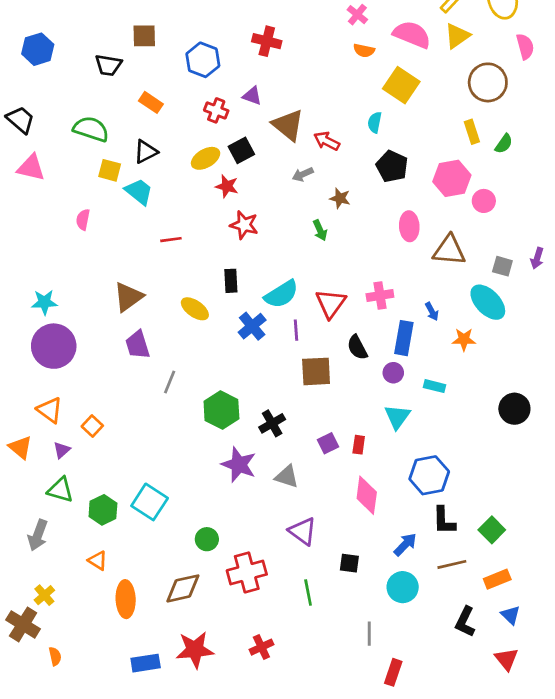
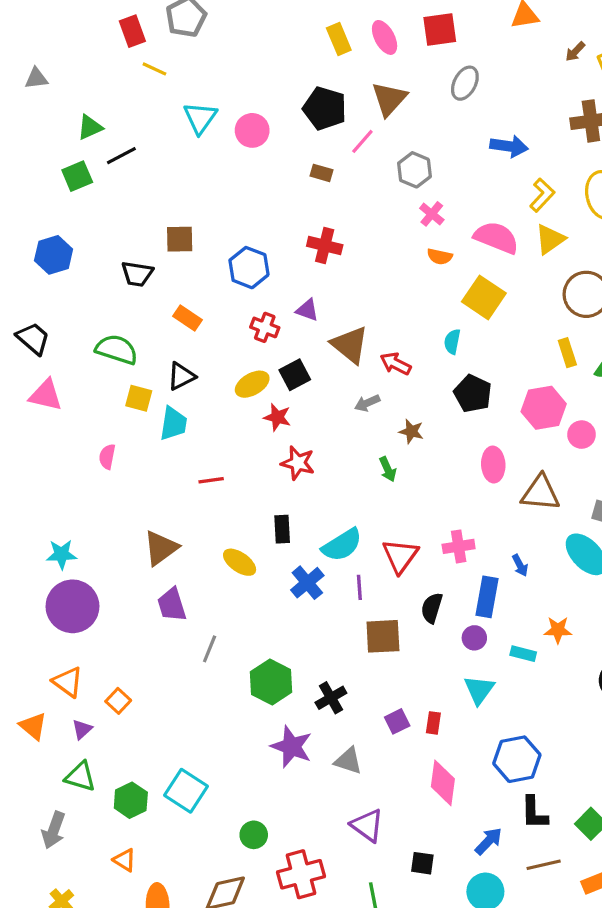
cyan trapezoid: (139, 192) -> (173, 424), turned 60
orange star: (464, 339) -> (558, 630), moved
black semicircle: (357, 347) -> (432, 608), turned 45

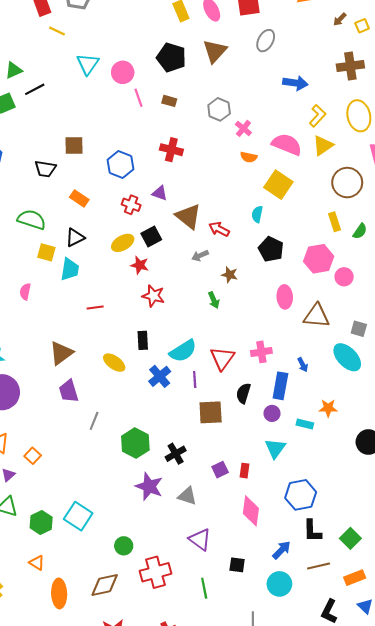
pink line: (362, 141) -> (139, 98), moved, turned -60
gray hexagon: (414, 170) -> (219, 109), moved

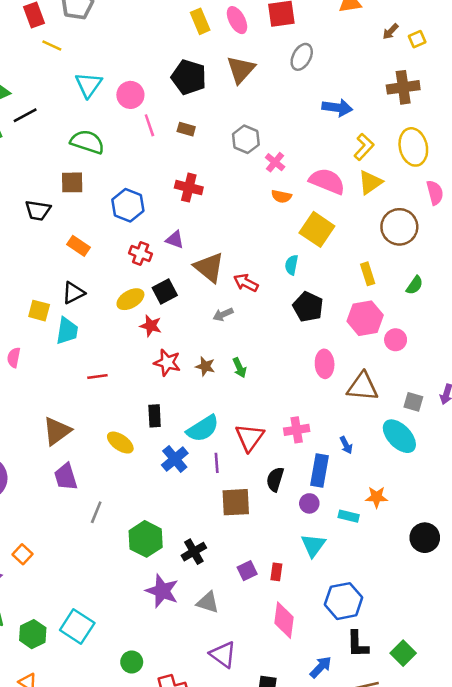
green semicircle: (32, 220) -> (87, 142), moved
yellow rectangle: (334, 222) -> (368, 274), moved
brown star: (230, 275) -> (205, 366), moved

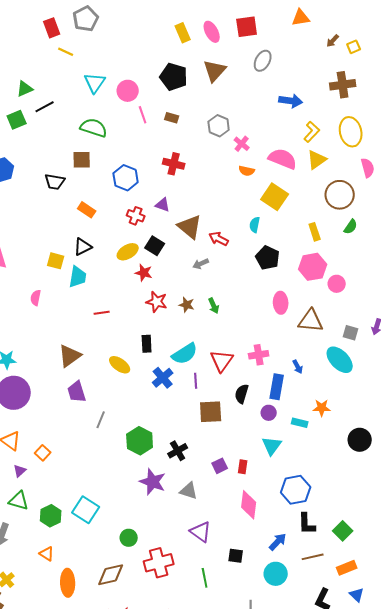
green semicircle: (415, 285) -> (351, 227), moved
black square: (165, 292) -> (155, 246), turned -30

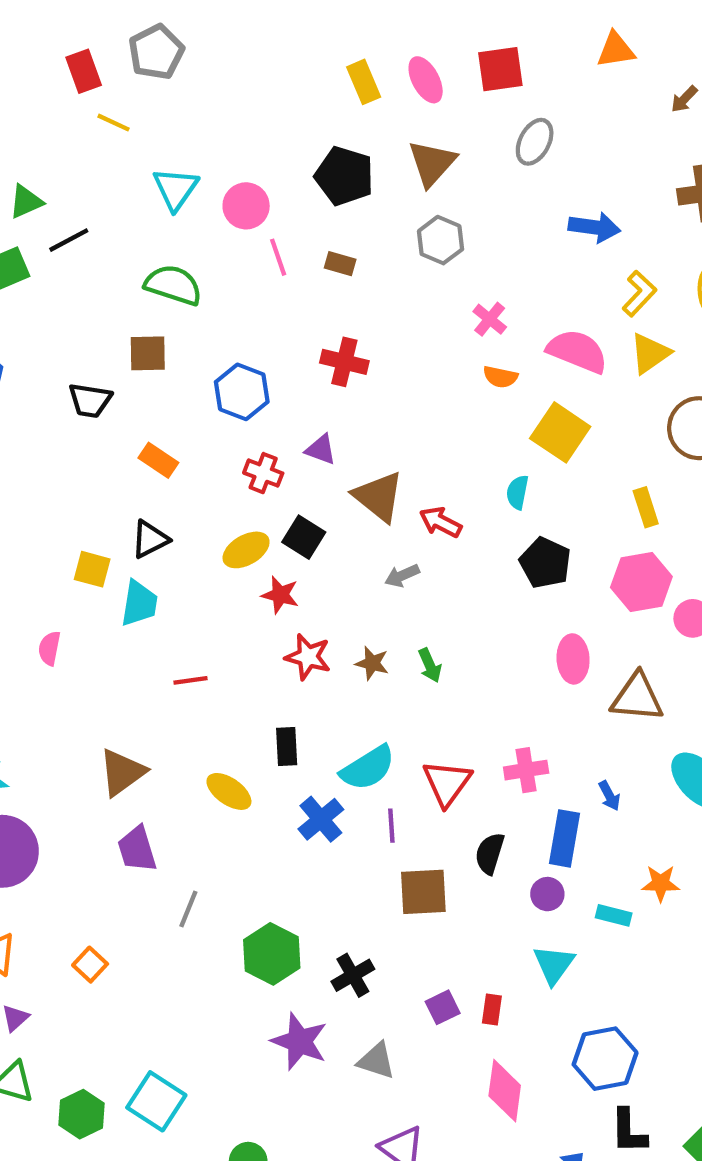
gray hexagon: (219, 126) -> (441, 240), moved
orange square: (43, 453) -> (90, 965), moved

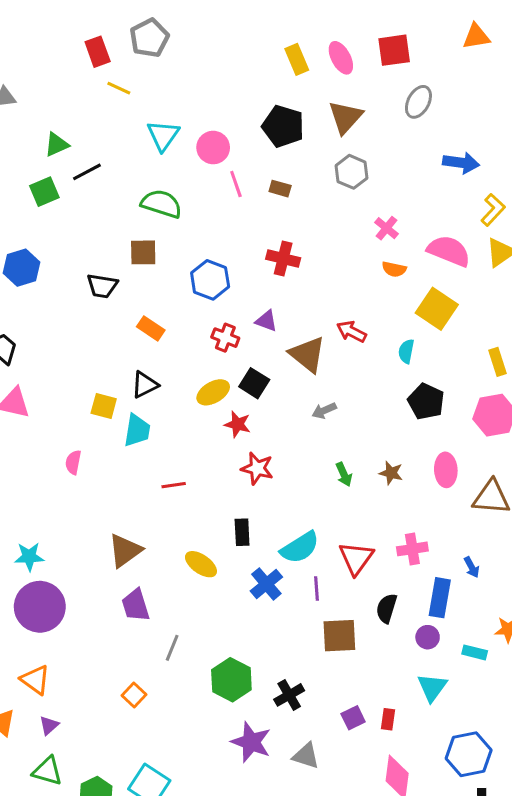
red arrow: (441, 522) -> (352, 332), moved
brown star: (372, 663) -> (391, 473), moved
orange square: (90, 965) -> (134, 695), moved

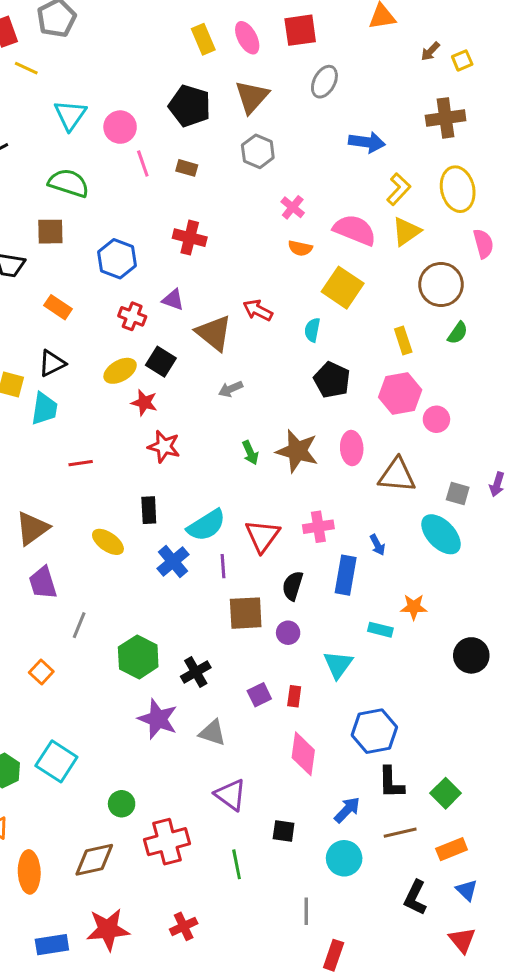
brown star: (391, 473) -> (297, 451), size x1.8
purple circle: (428, 637) -> (288, 633), moved

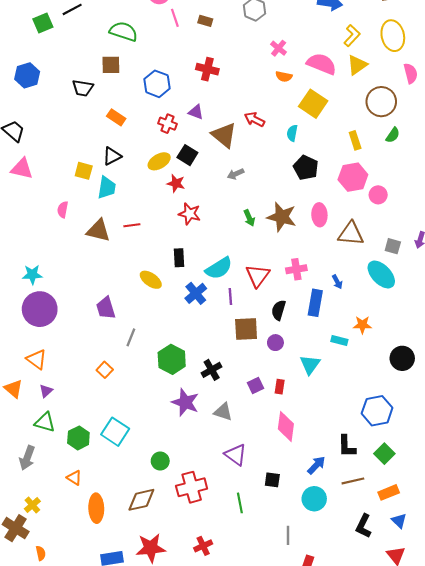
brown triangle: (32, 528) -> (98, 230), moved, turned 50
blue hexagon: (374, 731) -> (377, 411), moved

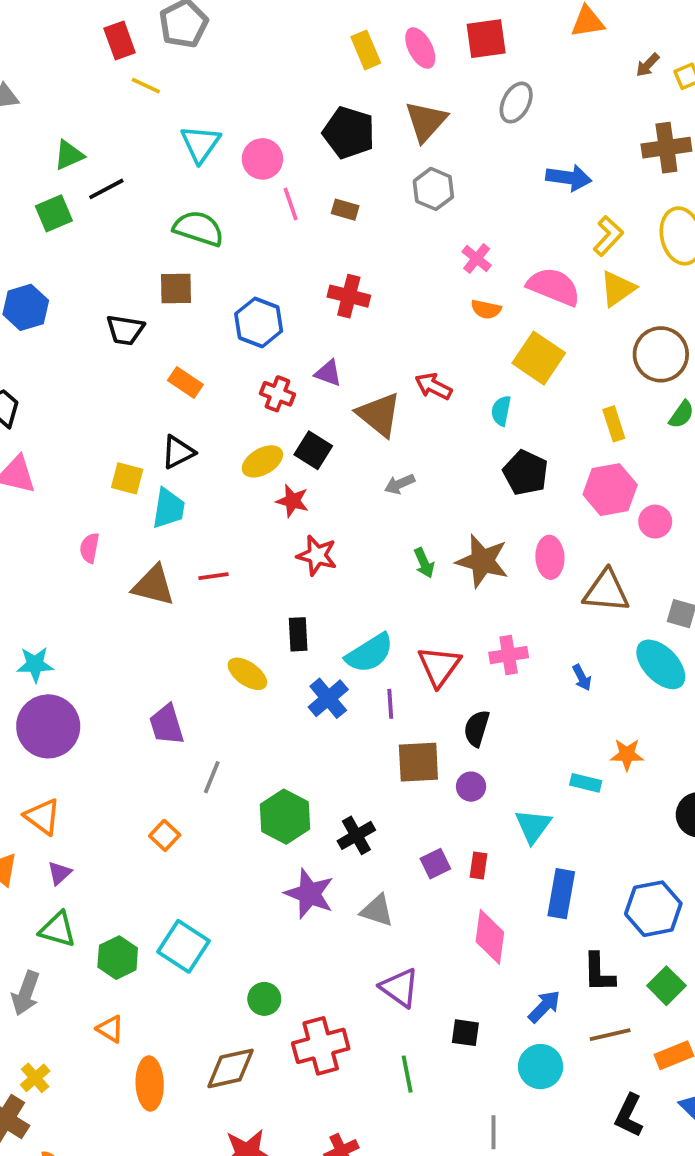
blue rectangle: (315, 303) -> (561, 894), moved

